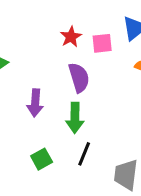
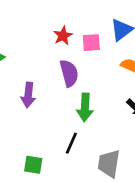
green arrow: (75, 118) -> (85, 107), moved
green square: (42, 159) -> (33, 165), moved, turned 36

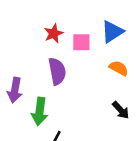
green arrow: (85, 107) -> (40, 111), moved

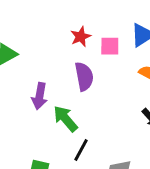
green arrow: (40, 111) -> (66, 119), turned 132

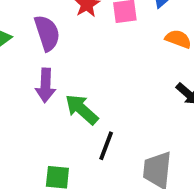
purple semicircle: (84, 76) -> (47, 33), moved

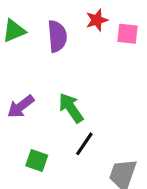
purple arrow: (45, 85) -> (21, 106), moved, turned 36

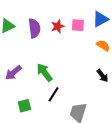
red star: (97, 20) -> (58, 26), moved
green square: (37, 161) -> (24, 106), turned -32

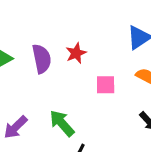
pink square: (78, 25) -> (106, 85), moved

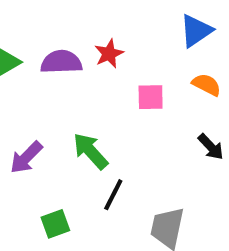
purple semicircle: (42, 59) -> (61, 62), turned -80

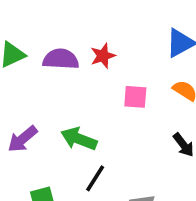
green arrow: (90, 151) -> (79, 139), turned -32

